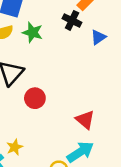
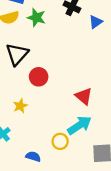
yellow star: (15, 147) -> (20, 106), moved

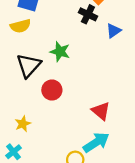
green star: (36, 18) -> (60, 52), moved
yellow star: (20, 106) -> (23, 124), moved

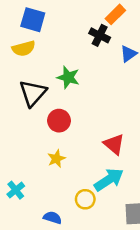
yellow star: (23, 124) -> (56, 159), moved

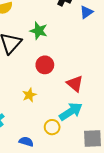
red circle: (59, 121) -> (45, 65), moved

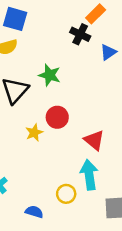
yellow star: (29, 95) -> (34, 133), moved
cyan arrow: (71, 112) -> (89, 175), turned -65

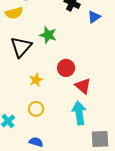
red circle: (57, 117) -> (66, 68), moved
yellow circle: (66, 194) -> (36, 109), moved

